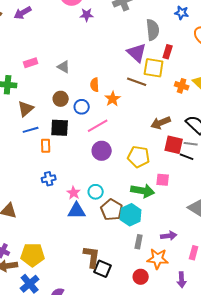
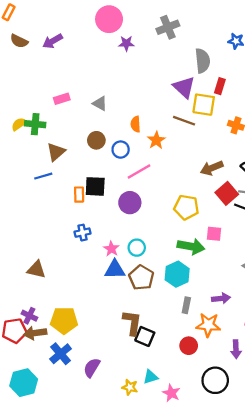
black square: (60, 128) -> (95, 186), moved
blue line: (31, 130) -> (43, 176), moved
red square: (174, 145) -> (227, 193), turned 36
purple circle: (102, 151) -> (130, 203), moved
brown pentagon: (112, 210) -> (141, 278), moved

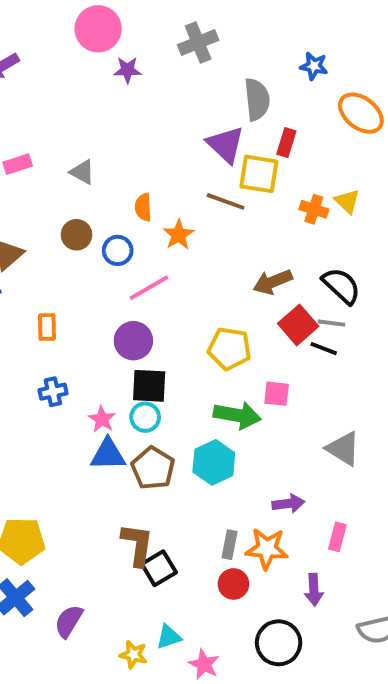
black square: (95, 186) -> (149, 386), moved
gray rectangle: (186, 305) -> (230, 545), moved
black square: (145, 336) -> (159, 568), turned 36

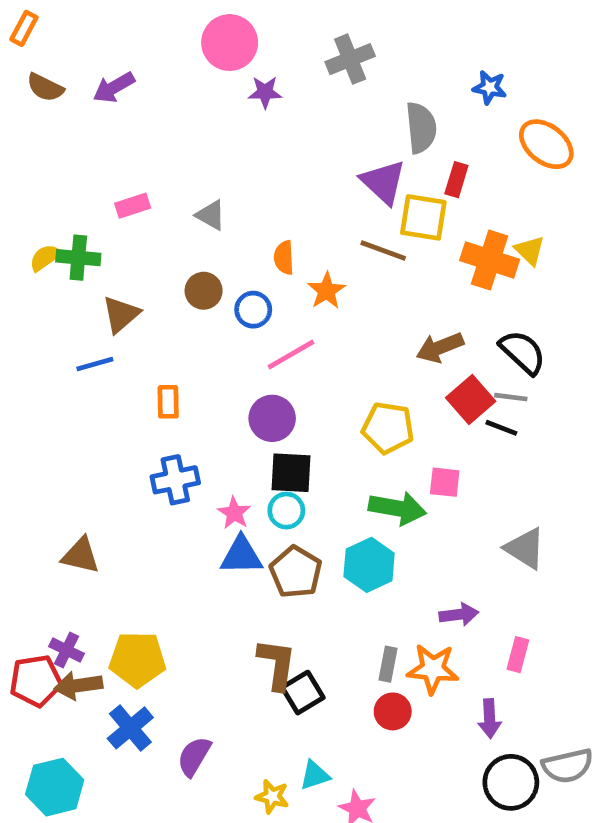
orange cross: (314, 209) -> (490, 260), size x1.6
blue cross: (53, 392) -> (175, 480), size x1.4
black circle: (279, 643) -> (511, 782), moved

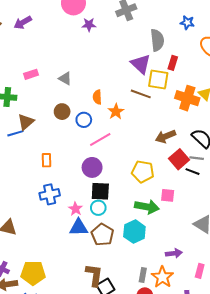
blue line: (95, 364) -> (15, 133), moved
orange star: (433, 669) -> (162, 277), turned 30

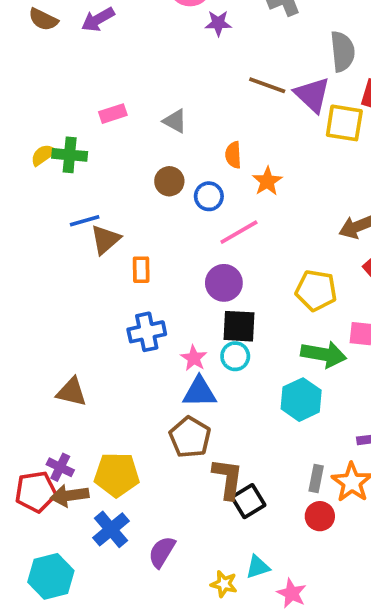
brown line: (141, 94) -> (267, 85), moved
brown triangle: (26, 122) -> (105, 240), moved
brown pentagon: (102, 235) -> (190, 437), moved

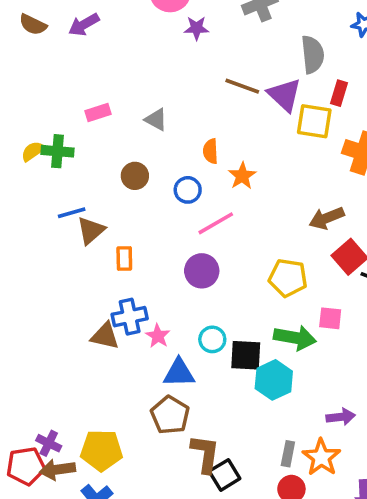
brown circle: (169, 181) -> (135, 176), moved
black square: (239, 326) -> (246, 355), moved
pink star: (194, 358) -> (158, 336), moved
brown triangle: (71, 392) -> (105, 336), moved

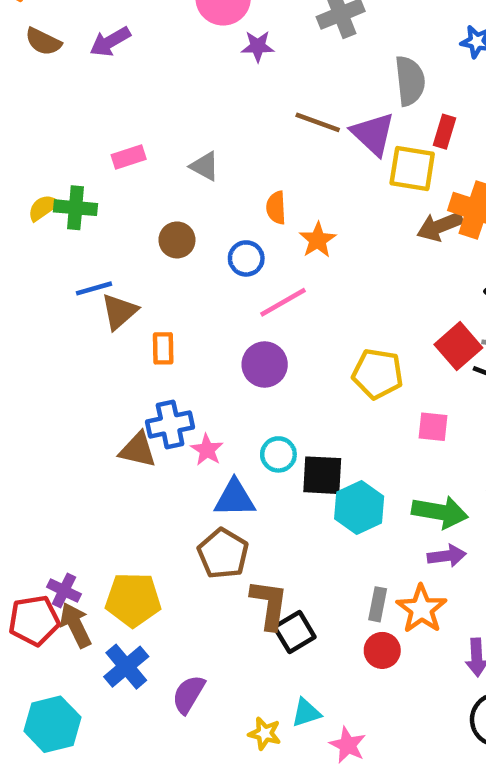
brown arrow: (327, 218) -> (440, 226), moved
green arrow: (295, 338) -> (440, 512), moved
brown arrow: (57, 470) -> (76, 625), turned 72

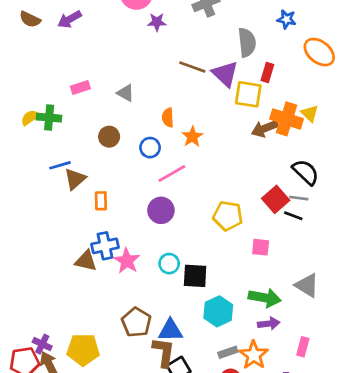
pink star: (207, 450) -> (127, 261), size x1.4
blue triangle: (235, 498) -> (171, 330), moved
cyan hexagon: (359, 507) -> (218, 311), moved
gray rectangle: (378, 604) -> (228, 352), turned 60

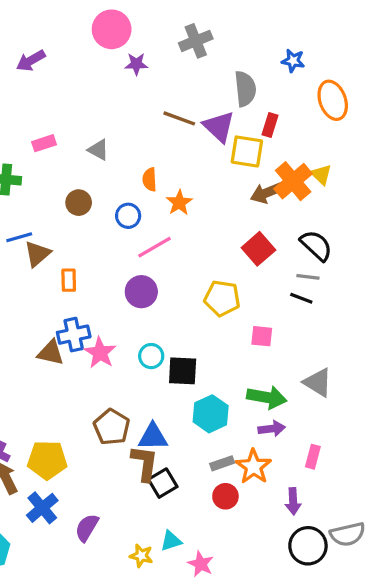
orange ellipse: (319, 52) -> (333, 100), turned 32
orange cross: (287, 119) -> (293, 181), turned 32
red square: (276, 199) -> (258, 249), moved

